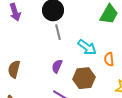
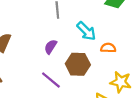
orange semicircle: (109, 59) -> (108, 48), turned 88

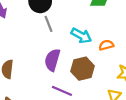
purple semicircle: (51, 47) -> (52, 60), size x1.5

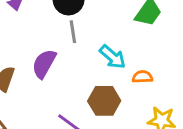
purple semicircle: (52, 60) -> (44, 64), moved

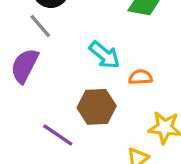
gray line: (73, 32) -> (40, 26), moved, turned -30

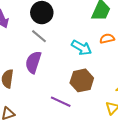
orange semicircle: (140, 77) -> (107, 39), moved

